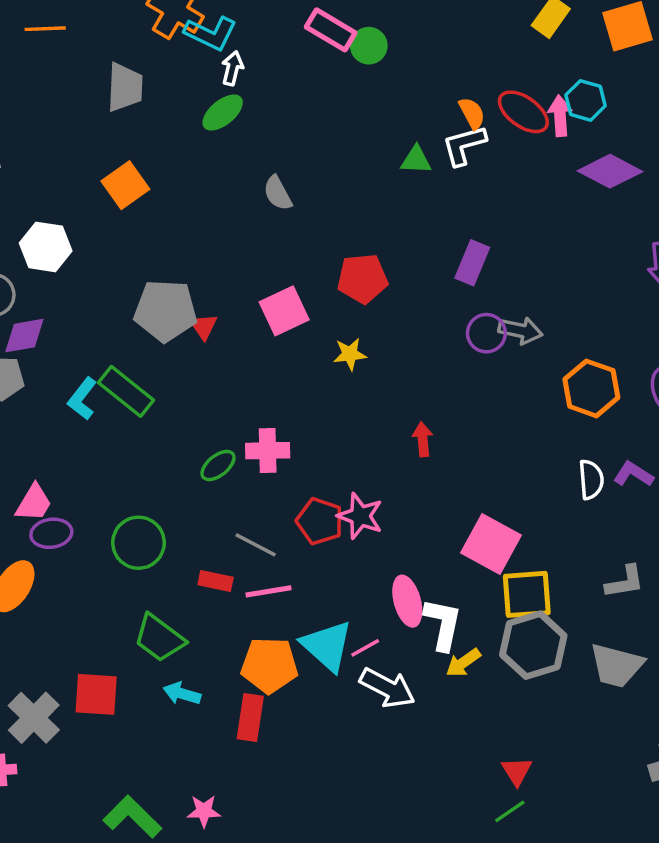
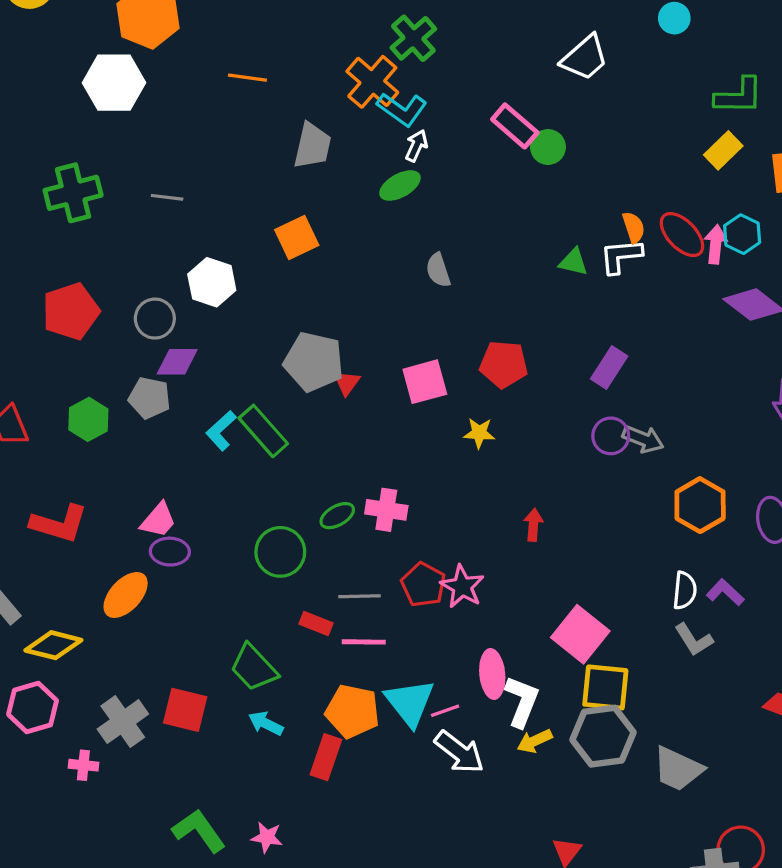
green circle: (138, 543) -> (280, 552), moved
gray line: (256, 545) -> (359, 596), turned -39
gray L-shape: (625, 582) -> (694, 640), moved, turned 57

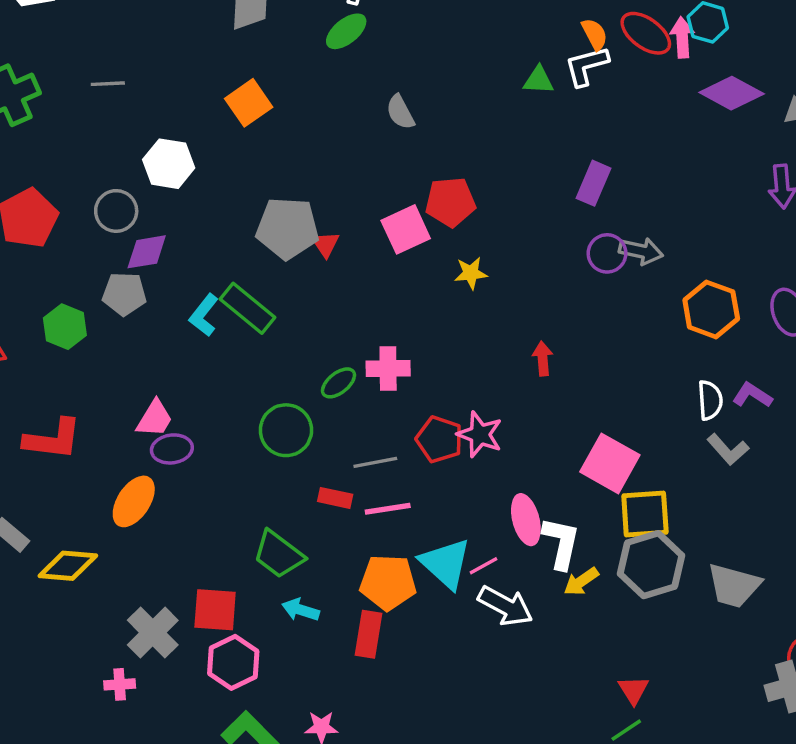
red pentagon: (504, 364) -> (450, 202), moved
pink hexagon: (33, 708) -> (233, 662), moved

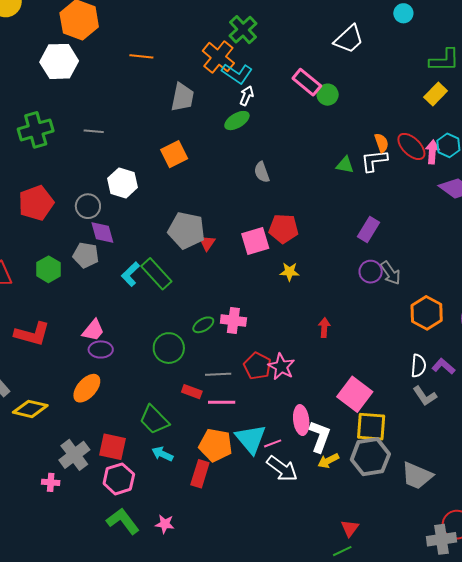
gray arrow: (641, 251) -> (391, 273), turned 35
purple diamond: (147, 252) -> (102, 232), turned 76
orange ellipse: (134, 501) -> (87, 388), moved

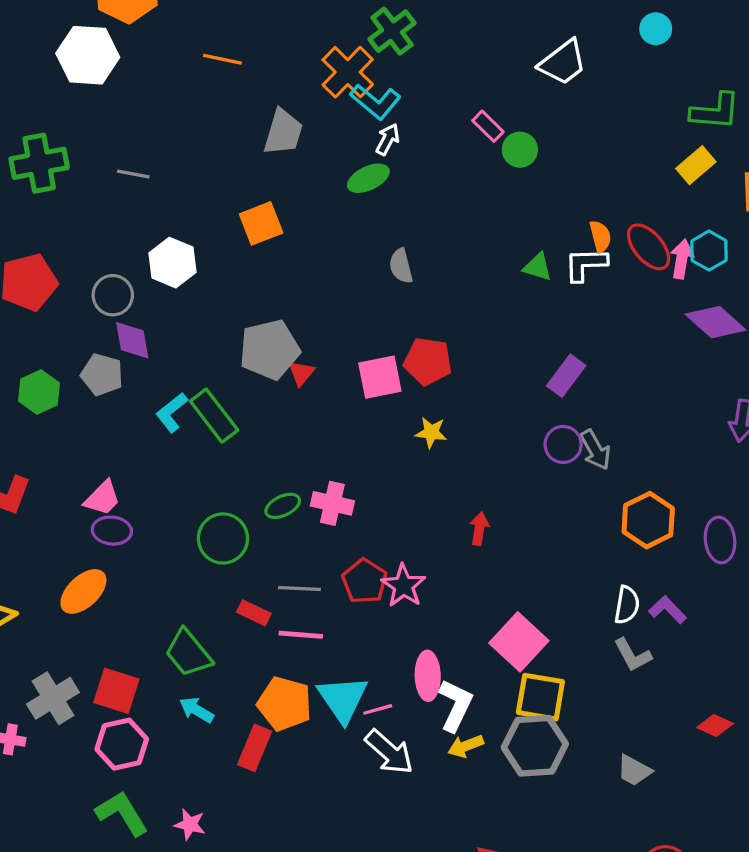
pink rectangle: (307, 82) -> (488, 126), size x0.7
gray pentagon: (186, 230) -> (269, 350), turned -30
gray trapezoid: (417, 476) -> (634, 770), moved, size x0.7

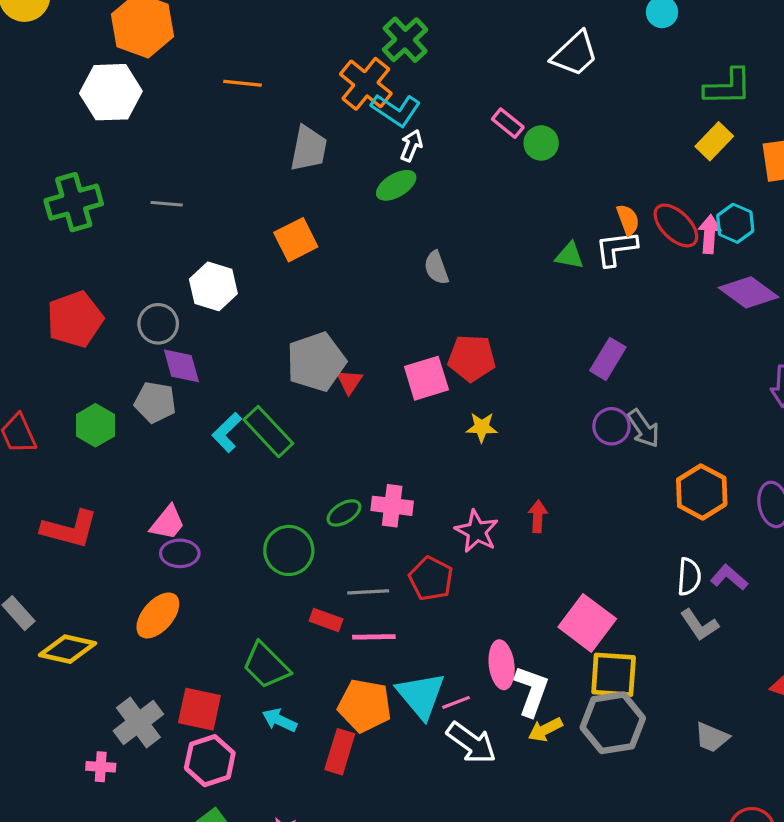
pink star: (404, 586) -> (477, 531), moved

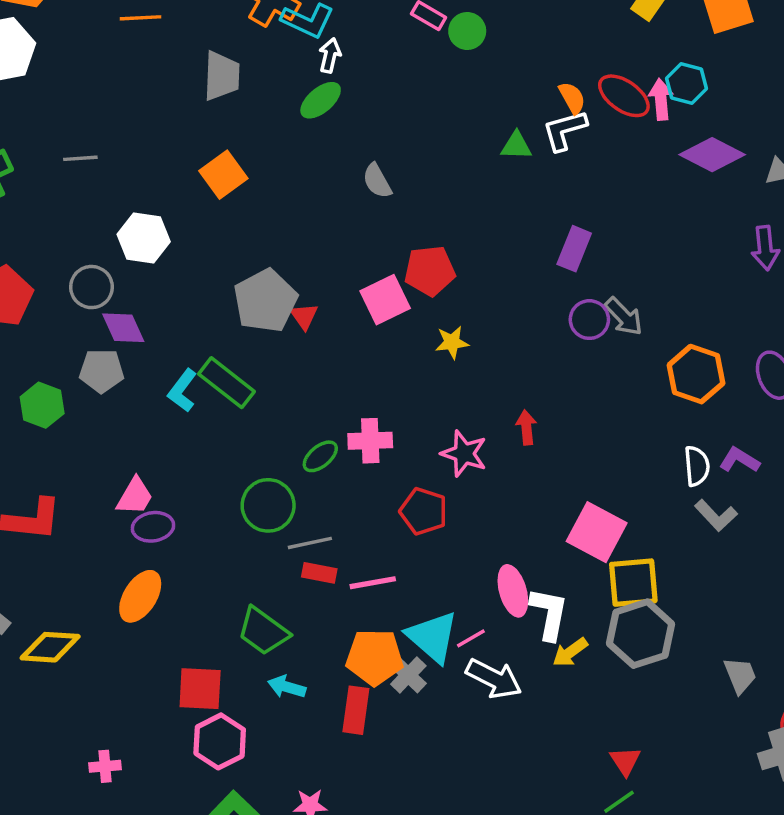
gray line: (368, 592) -> (310, 543), moved
gray cross: (138, 723) -> (408, 675), moved, size x0.7
gray trapezoid: (712, 737) -> (740, 675), moved, turned -126

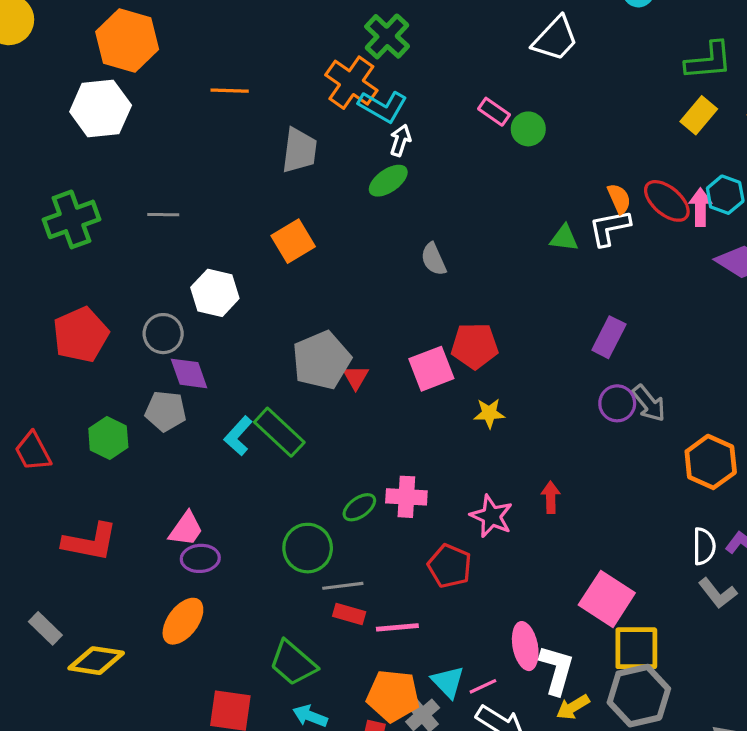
cyan triangle: (432, 637) -> (448, 682), size x0.7

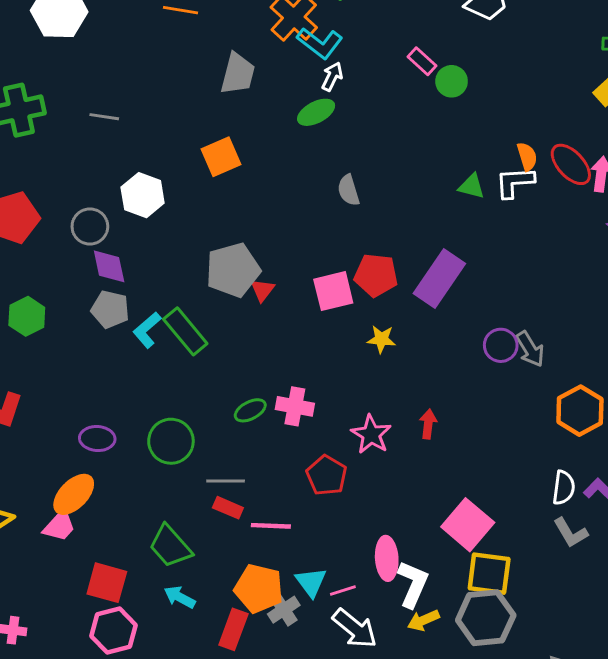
purple rectangle: (609, 337) -> (439, 278), moved, size x1.5
gray pentagon: (166, 411) -> (110, 309), moved
pink trapezoid: (186, 529) -> (59, 526), moved
green circle: (308, 548) -> (171, 441), moved

